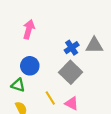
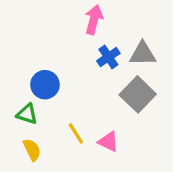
pink arrow: (29, 29) -> (94, 20), moved
gray square: (71, 72) -> (138, 94), moved

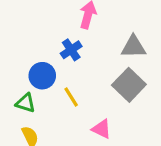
blue cross: (108, 57) -> (71, 50), moved
yellow line: (76, 133) -> (71, 97), moved

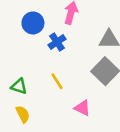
blue circle: (42, 76) -> (33, 23), moved

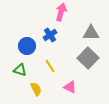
blue circle: (33, 23) -> (27, 46), moved
yellow semicircle: (23, 114) -> (36, 89), moved

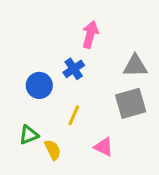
gray square: (88, 58) -> (131, 103), turned 30
yellow line: (50, 66) -> (74, 115), turned 56
green triangle: (20, 70) -> (29, 135), moved, turned -40

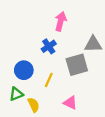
blue circle: (39, 85) -> (24, 70), moved
gray square: (131, 103) -> (77, 65), moved

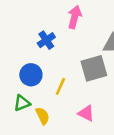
blue cross: (49, 46) -> (46, 40), moved

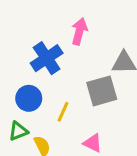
blue cross: (46, 40) -> (47, 58), size x1.5

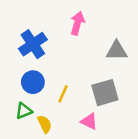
blue cross: (47, 58) -> (33, 44), moved
gray square: (102, 91) -> (105, 93), moved

